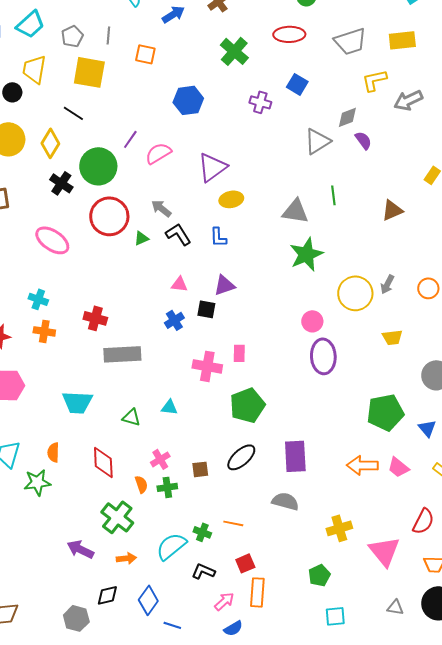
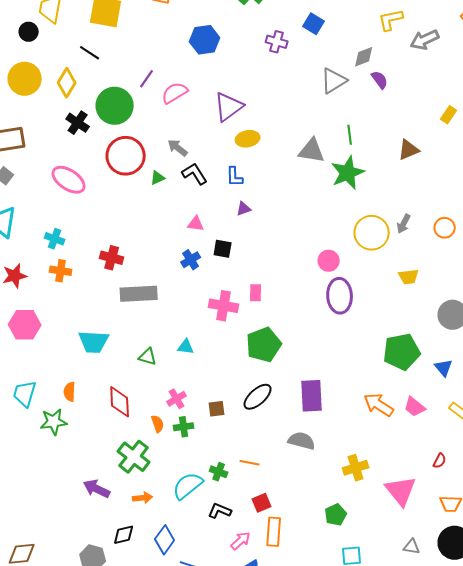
green star: (306, 254) -> (348, 173), moved
purple triangle: (224, 285) -> (244, 209), moved, size x0.7
orange arrow: (362, 465) -> (379, 405), turned 32
red semicircle: (423, 521) -> (440, 461), size x0.6

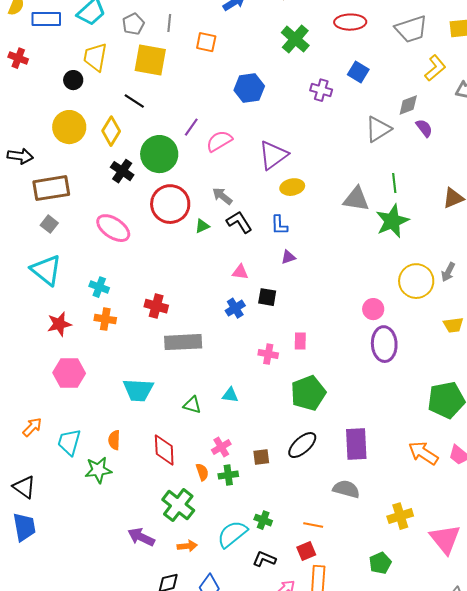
yellow L-shape: (391, 20) -> (435, 68), turned 152
pink cross: (224, 306) -> (268, 354), size x0.7
orange line: (250, 463) -> (313, 525), moved

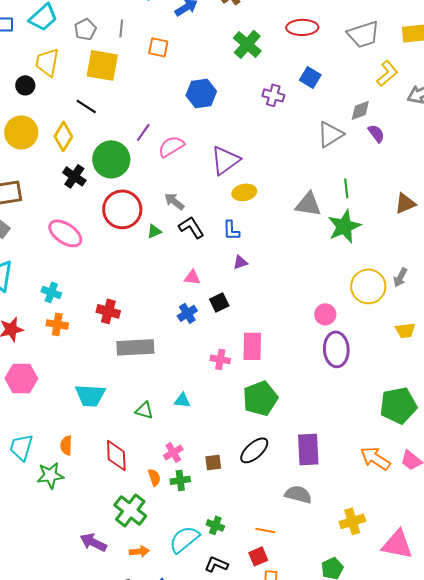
black square: (267, 297) -> (219, 302), turned -36
pink rectangle: (300, 341) -> (252, 346), size x1.6
pink triangle: (445, 539) -> (397, 544), turned -40

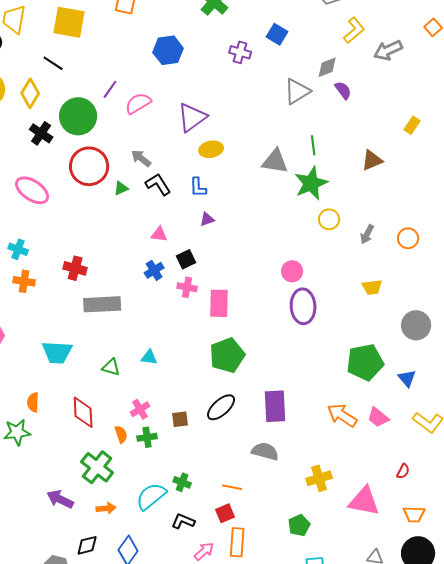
yellow circle: (368, 286) -> (329, 219), moved, size x0.6
pink cross: (220, 359) -> (187, 287), moved

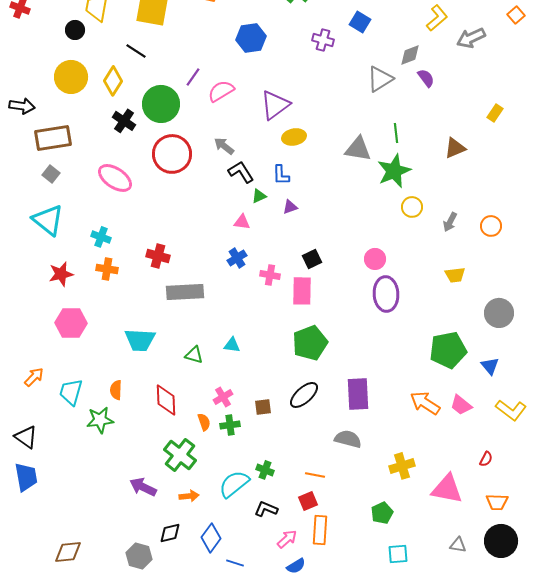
green triangle: (121, 188) -> (259, 196), moved
black square: (186, 259) -> (312, 259), moved

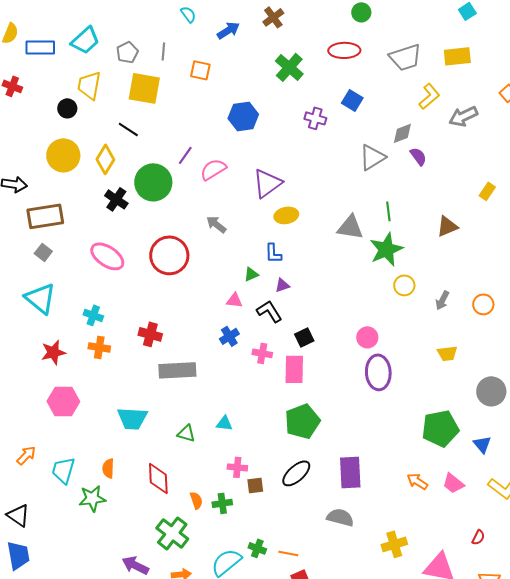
red circle: (172, 154) -> (169, 255), moved
black L-shape: (241, 172) -> (269, 311), moved
pink cross: (223, 397) -> (237, 467), moved, turned 36
orange arrow: (425, 403) -> (417, 481), size x0.7
orange line: (315, 475) -> (288, 553), moved

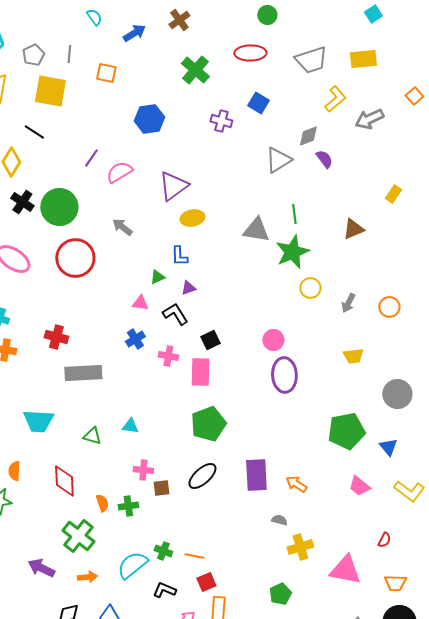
green circle: (153, 182) -> (59, 207), moved
orange arrow: (417, 481) -> (296, 484), moved
gray semicircle: (340, 517) -> (279, 520), moved, size x0.6

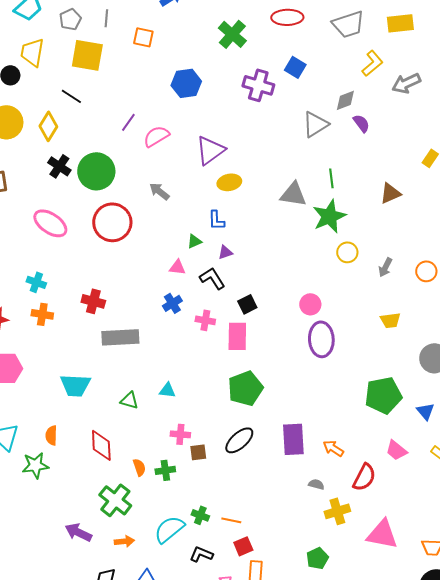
purple cross: (221, 121) -> (258, 85), size x1.4
red semicircle: (384, 540) -> (364, 477), moved, size x1.8

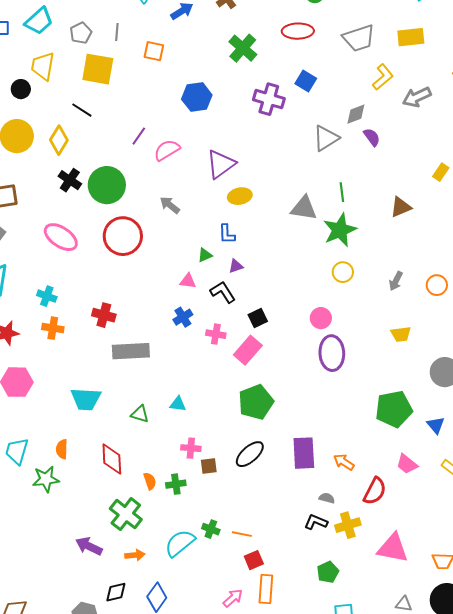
yellow circle: (347, 252) -> (343, 272), moved
pink rectangle: (237, 336) -> (248, 350), turned 40
black L-shape: (201, 554) -> (316, 522), moved

